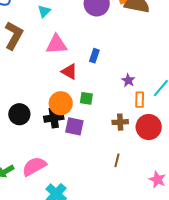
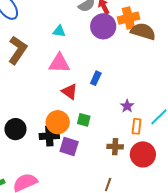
cyan triangle: (44, 11) -> (59, 31), moved, turned 48

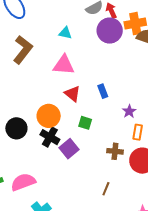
blue rectangle: (96, 78) -> (103, 91), moved, turned -48
orange circle: (58, 122) -> (49, 116), moved
black cross: (49, 136) -> (50, 137), turned 30
purple square: (69, 147) -> (69, 149), turned 30

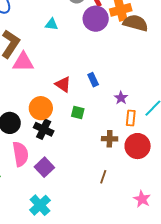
pink triangle: (64, 65) -> (23, 62), moved
purple square: (69, 149) -> (44, 167), moved
pink semicircle: (23, 182) -> (20, 154), moved, turned 105

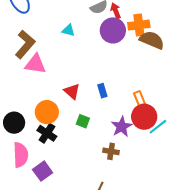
purple star: (121, 98) -> (122, 127), moved, size x1.5
orange rectangle: (131, 118) -> (140, 99), moved, turned -35
red circle: (138, 146) -> (144, 117), moved

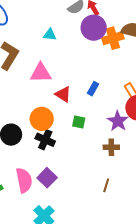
orange cross: (139, 25) -> (113, 38), moved
pink triangle: (35, 64) -> (41, 73), moved
blue rectangle: (102, 91) -> (93, 89), turned 56
pink semicircle: (21, 155) -> (24, 180), moved

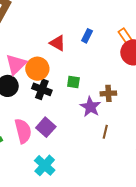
pink triangle: (41, 73) -> (16, 64), moved, turned -40
purple star: (118, 121) -> (90, 107), moved
green square: (79, 122) -> (73, 82), moved

